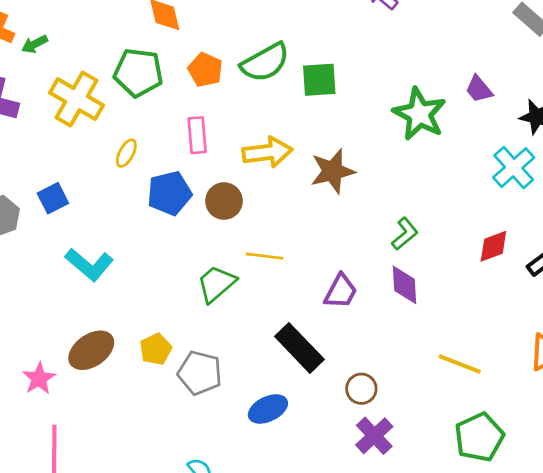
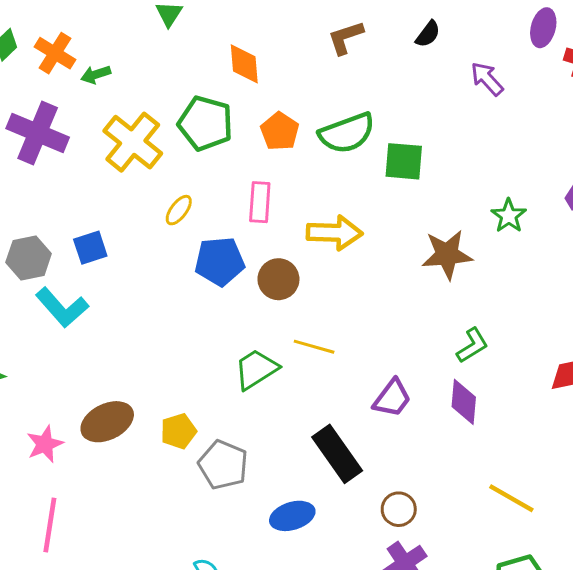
green star: (419, 114) -> (509, 216), size x0.6
brown star: (333, 171) -> (447, 255), moved
cyan L-shape: (89, 264) -> (62, 307), moved

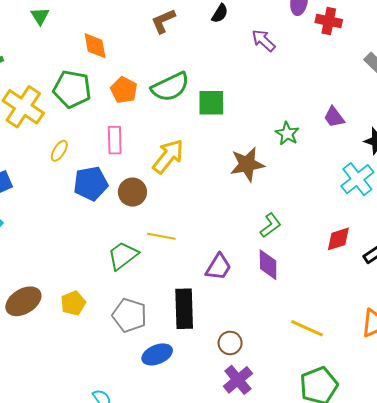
yellow arrow: (335, 233) -> (168, 156), turned -48
black rectangle: (337, 454) -> (184, 309), turned 39
gray pentagon: (223, 465) -> (130, 315), moved

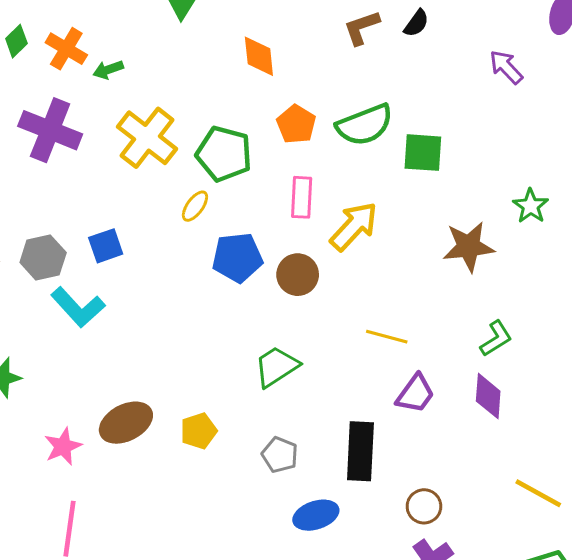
black semicircle: (220, 13) -> (416, 23), moved
green pentagon: (72, 89) -> (224, 154), moved
pink rectangle: (115, 140) -> (302, 197), moved
yellow line: (161, 236) -> (387, 337), moved
gray pentagon: (130, 315) -> (280, 455), size x0.7

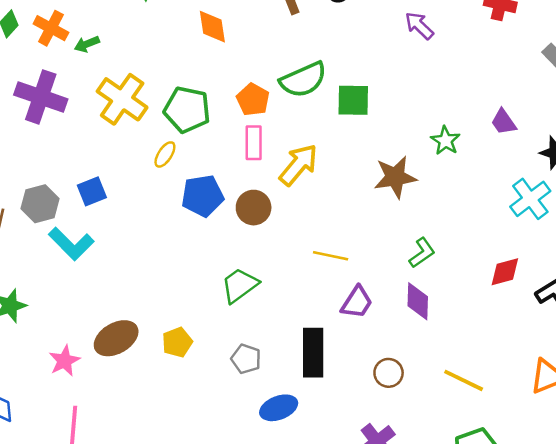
orange pentagon: (296, 124) -> (253, 100), moved
brown circle: (424, 506) -> (389, 373), moved

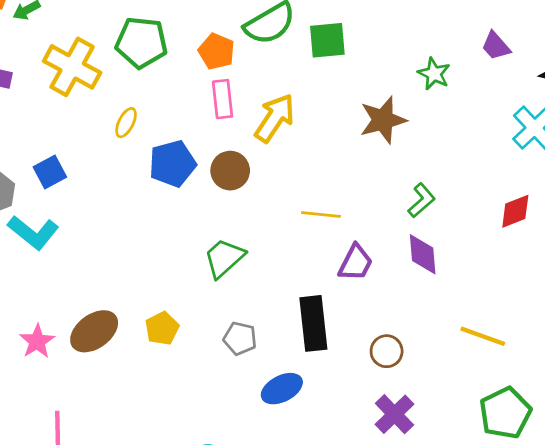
green pentagon: (187, 110) -> (141, 42), moved
pink star: (64, 361) -> (37, 341), moved
brown circle: (389, 373) -> (387, 351), moved

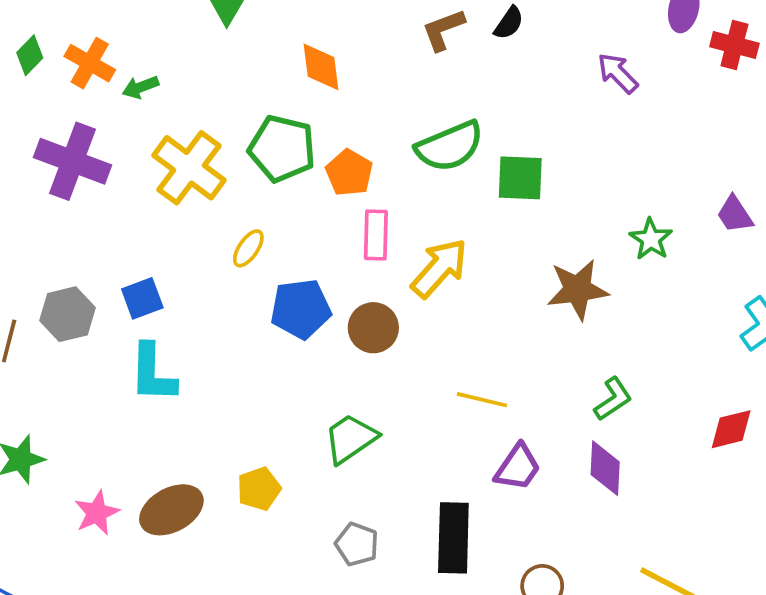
orange pentagon: (217, 51) -> (349, 173), moved
cyan L-shape: (33, 232) -> (153, 373), moved, turned 45
yellow pentagon: (162, 328) -> (259, 489), moved

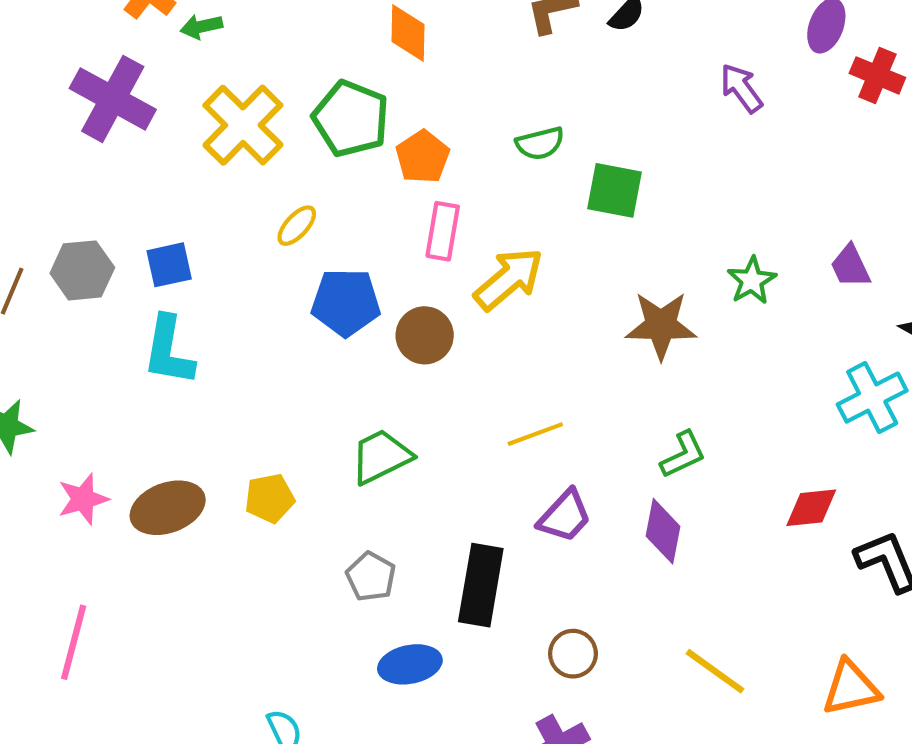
green semicircle: (450, 146) -> (540, 143), size x0.6
yellow line: (482, 400) -> (535, 434), turned -42

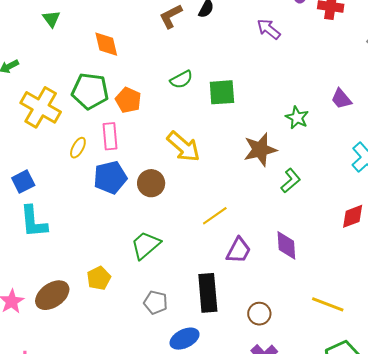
pink rectangle: (443, 231) -> (110, 136), moved
yellow arrow: (509, 279) -> (183, 147), turned 96
green L-shape: (683, 455) -> (291, 181), moved

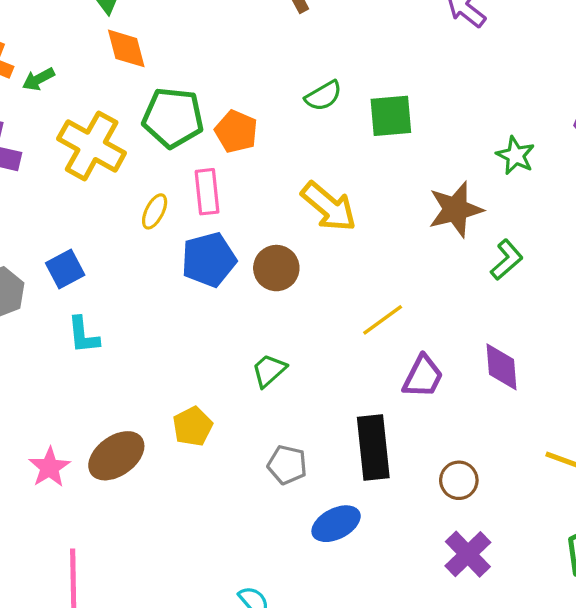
orange diamond: (106, 44) -> (126, 48), moved
cyan L-shape: (33, 222) -> (83, 335), size x0.7
green trapezoid: (146, 245) -> (269, 370), size x0.7

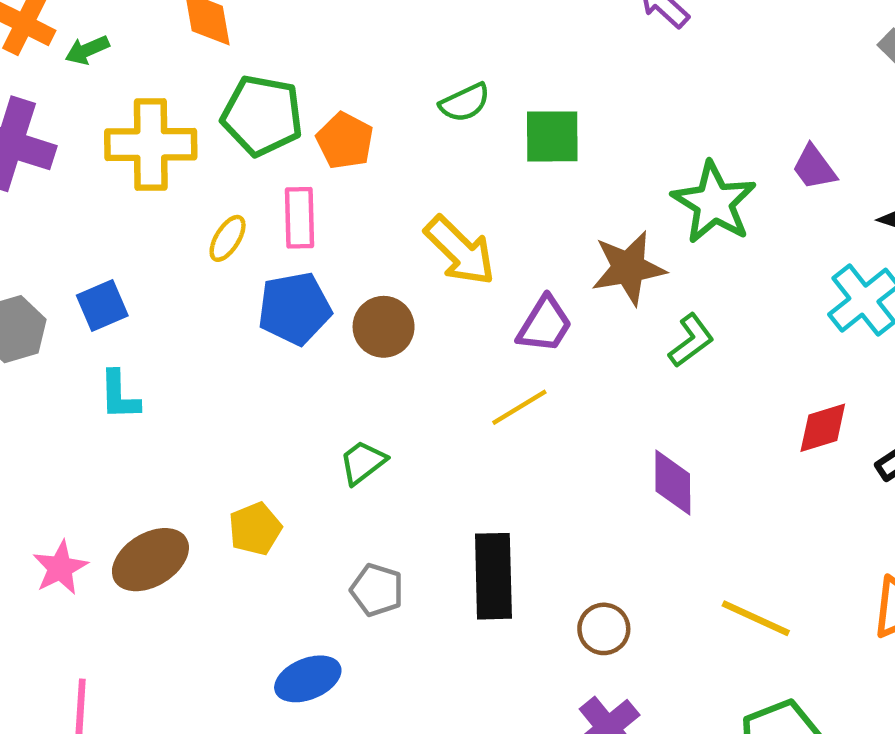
yellow cross: (92, 146) -> (151, 144), turned -34
green star: (515, 155) -> (714, 203), size x1.6
purple trapezoid: (423, 377) -> (545, 324), moved
blue ellipse: (336, 524) -> (308, 679), moved

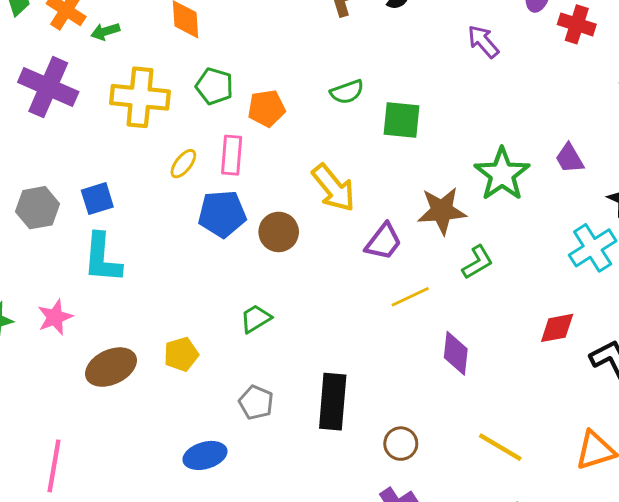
green pentagon: (262, 116) -> (214, 86), size x0.7
orange pentagon: (345, 141) -> (266, 108), turned 30
cyan L-shape: (119, 395) -> (102, 258), size x1.5
yellow line: (519, 407) -> (410, 297), moved
pink star: (60, 568) -> (55, 317), moved

